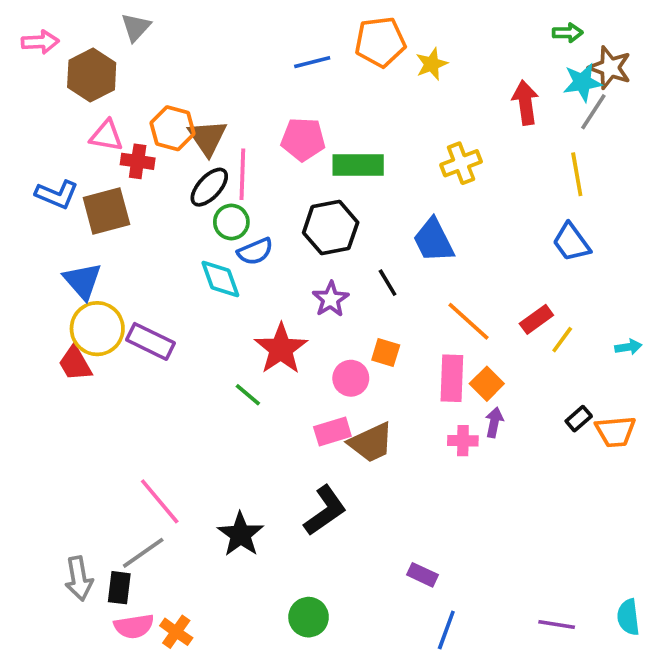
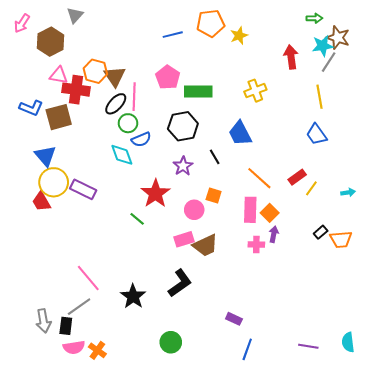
pink arrow: (40, 42) -> (22, 23), turned 126
pink pentagon: (303, 139) -> (168, 77), turned 30
red cross: (138, 161) -> (76, 90), size x1.5

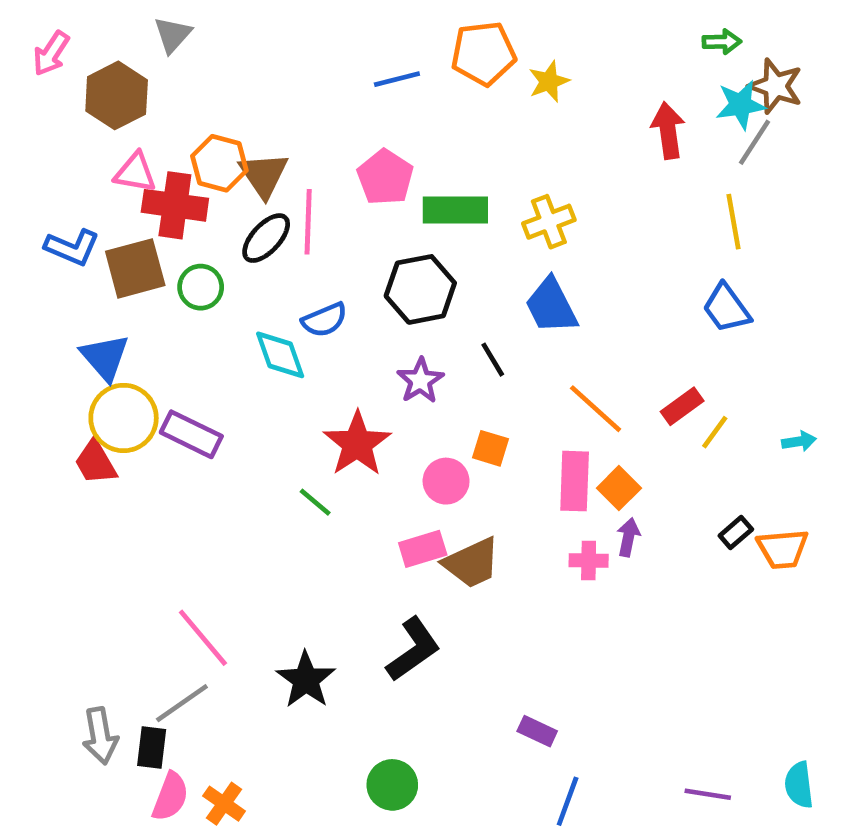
yellow cross: (255, 91) -> (549, 222), moved
green circle: (128, 123) -> (201, 287), moved
pink semicircle: (74, 347) -> (170, 797), turned -60

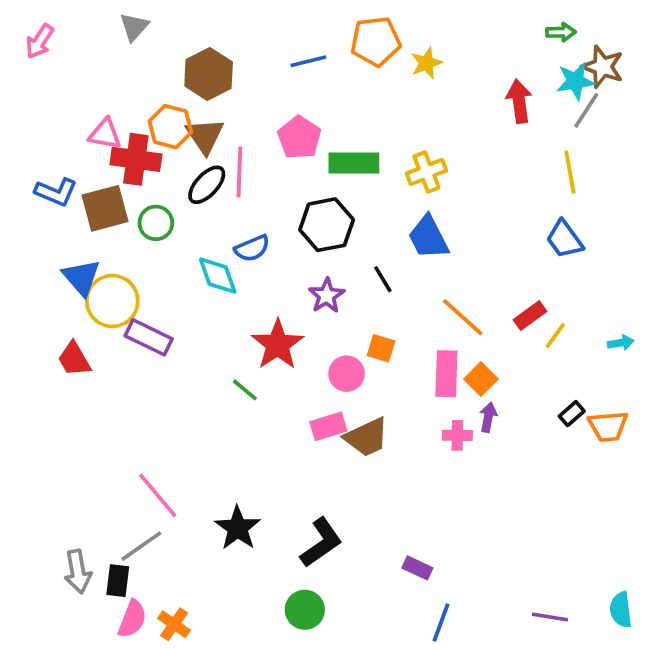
brown hexagon: (117, 95) -> (209, 74), moved
yellow circle: (124, 418) -> (112, 301), moved
black L-shape: (413, 649) -> (321, 543), moved

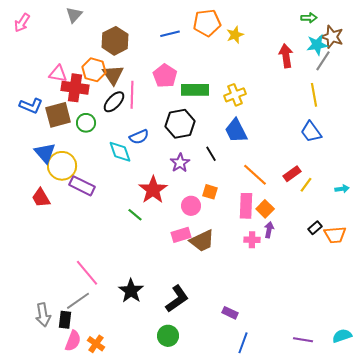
cyan semicircle: (621, 610) -> (342, 336), turned 78

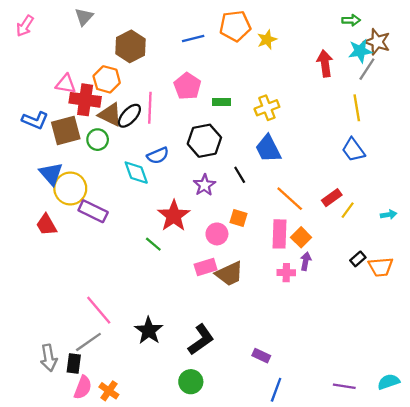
brown triangle: (113, 75) -> (110, 115), moved, turned -30
green rectangle: (195, 90) -> (221, 102), size x0.6

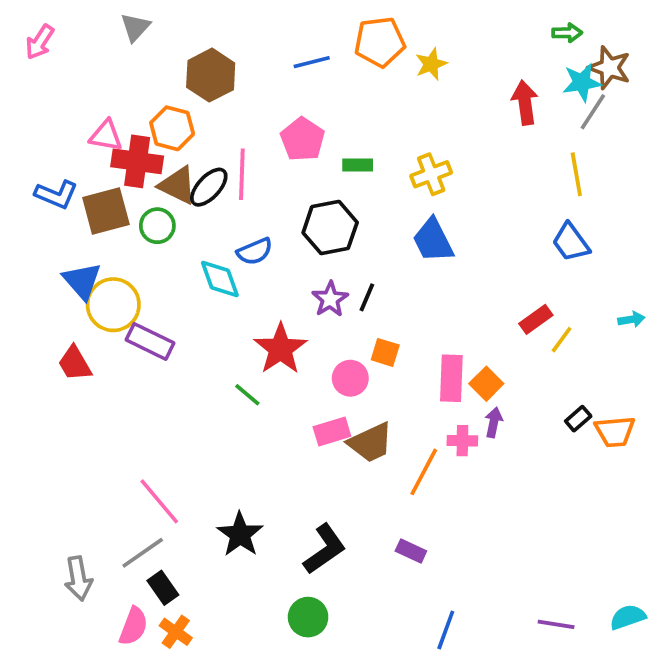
black line: (240, 175) -> (367, 297), moved, turned 54
orange line: (290, 199) -> (424, 472), moved, turned 76
cyan arrow: (389, 215) -> (631, 319), moved
purple rectangle: (261, 356) -> (411, 551), moved
black rectangle: (74, 364) -> (163, 588), moved, turned -42

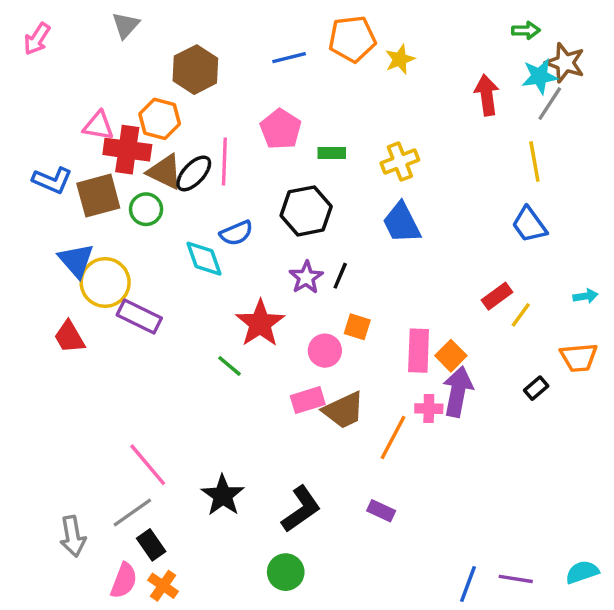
purple arrow: (494, 422) -> (458, 392), size x1.8
orange trapezoid: (615, 431) -> (579, 357), moved
blue line: (446, 630) -> (468, 584), moved

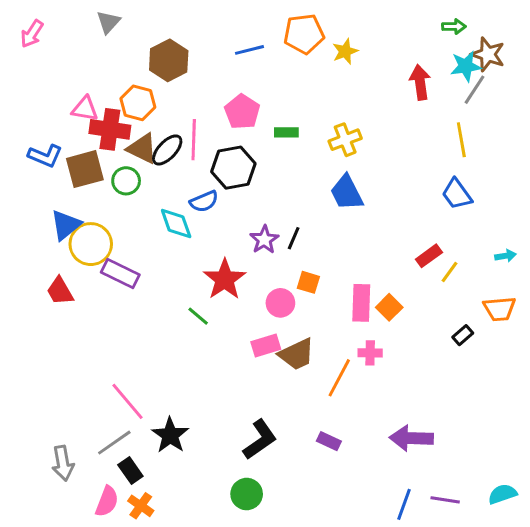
black hexagon: (306, 211) -> (233, 168), moved
blue triangle: (76, 260) -> (66, 225), turned 32
purple arrow: (458, 392) -> (411, 438), moved, turned -99
black star: (223, 495) -> (170, 435), moved

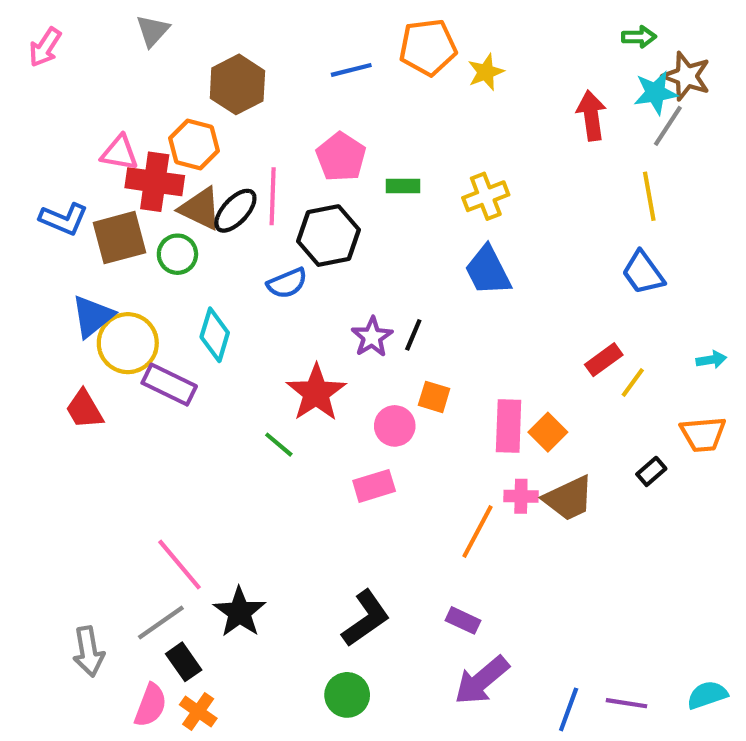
cyan diamond: (176, 223) -> (215, 335), moved, turned 36
brown trapezoid: (297, 354) -> (569, 498), moved
purple arrow: (411, 438) -> (482, 680), moved, turned -42

